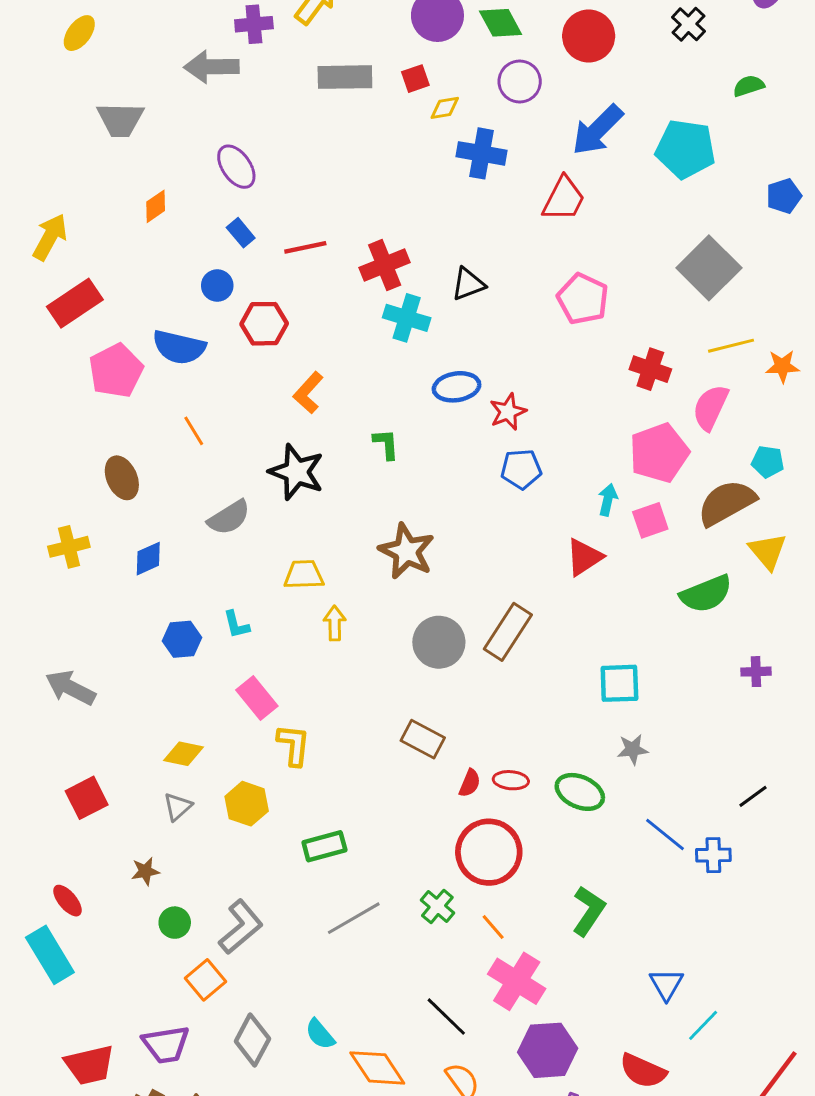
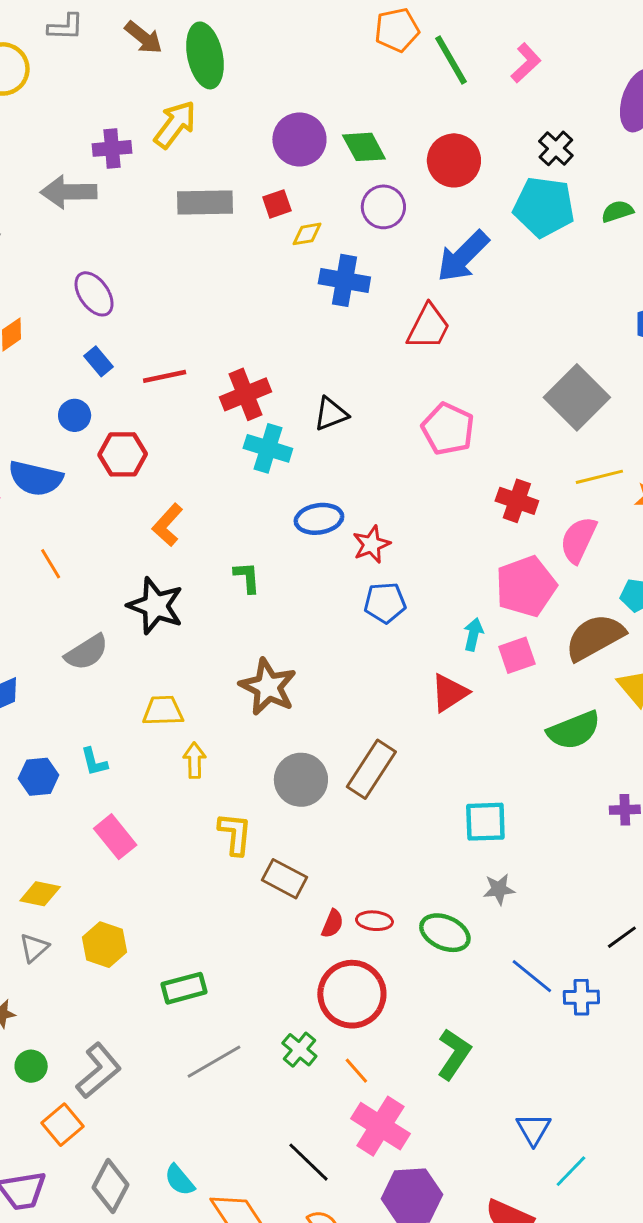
cyan pentagon: (686, 149) -> (544, 207), moved
yellow L-shape: (294, 745) -> (235, 834), moved

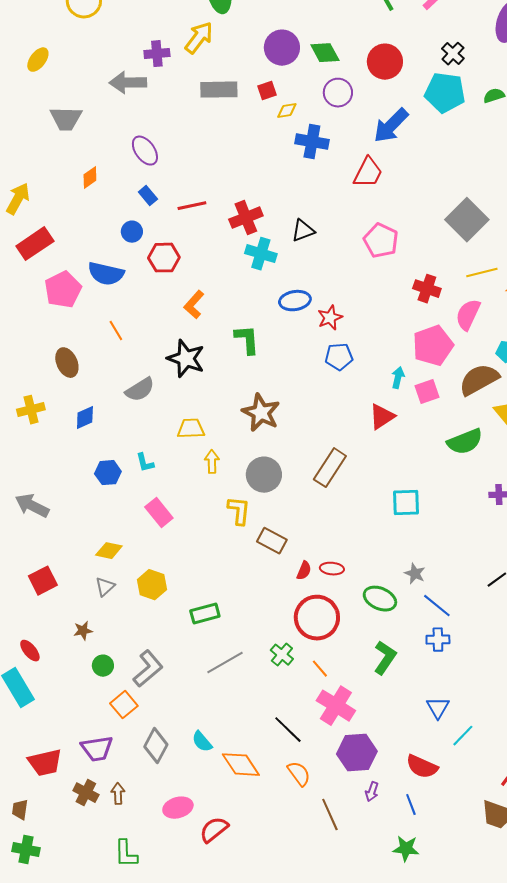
green L-shape: (247, 577) -> (247, 340), size x1.4
gray circle: (301, 780) -> (264, 475), moved
gray star: (499, 889) -> (415, 574), moved, turned 30
green ellipse: (445, 933) -> (380, 599), moved
blue cross: (581, 997) -> (438, 640), moved

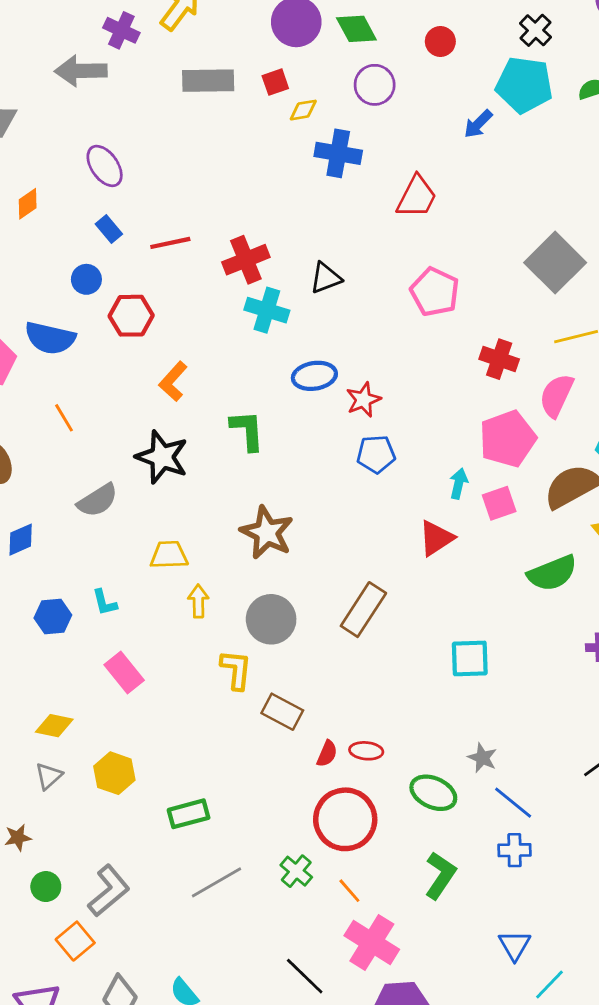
purple cross: (157, 54) -> (121, 30), turned 30
red circle: (385, 62) -> (440, 41), size x0.6
blue arrow: (391, 126) -> (478, 124), moved, size x0.6

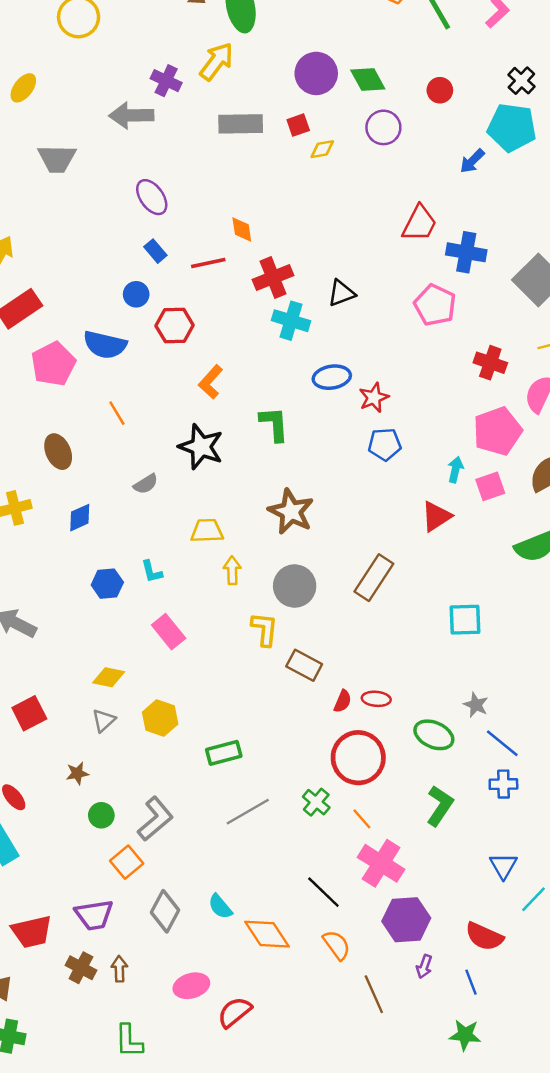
blue cross: (338, 153) -> (466, 252), moved
orange diamond: (28, 204) -> (242, 229), moved, turned -64
gray semicircle: (98, 500) -> (146, 484), size x0.7

